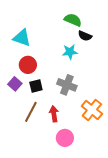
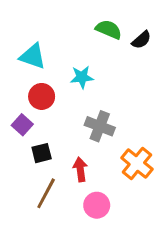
black semicircle: (85, 36) -> (141, 40), moved, turned -64
cyan star: (70, 52) -> (82, 77), moved
black square: (36, 86) -> (42, 153), moved
brown line: (31, 112) -> (46, 193), moved

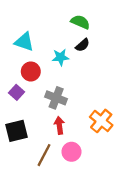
black semicircle: (141, 40) -> (82, 45), moved
gray cross: (100, 126) -> (56, 98), moved
black square: (42, 153) -> (16, 131), moved, size x1.5
brown line: (46, 193) -> (44, 155), moved

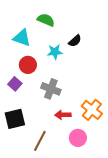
green semicircle: (80, 22) -> (46, 20), moved
red arrow: (59, 125) -> (63, 115), moved, turned -84
pink circle: (71, 152) -> (78, 138), moved

